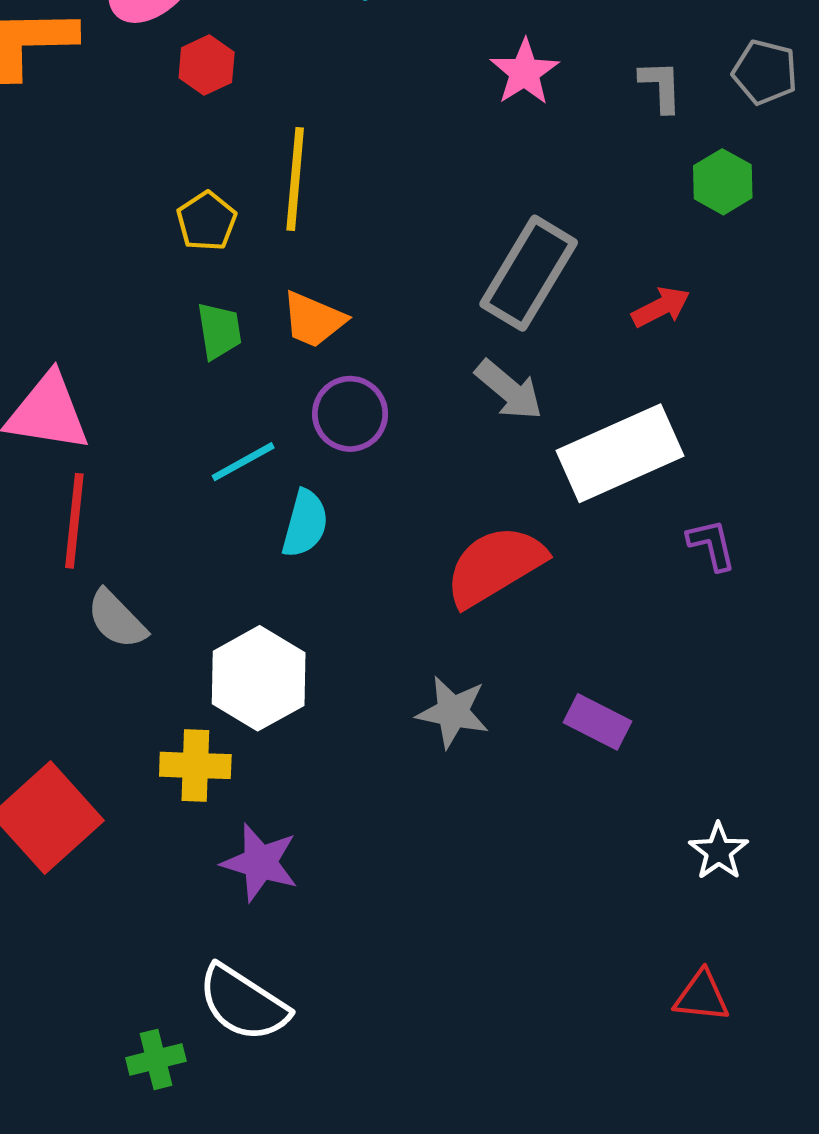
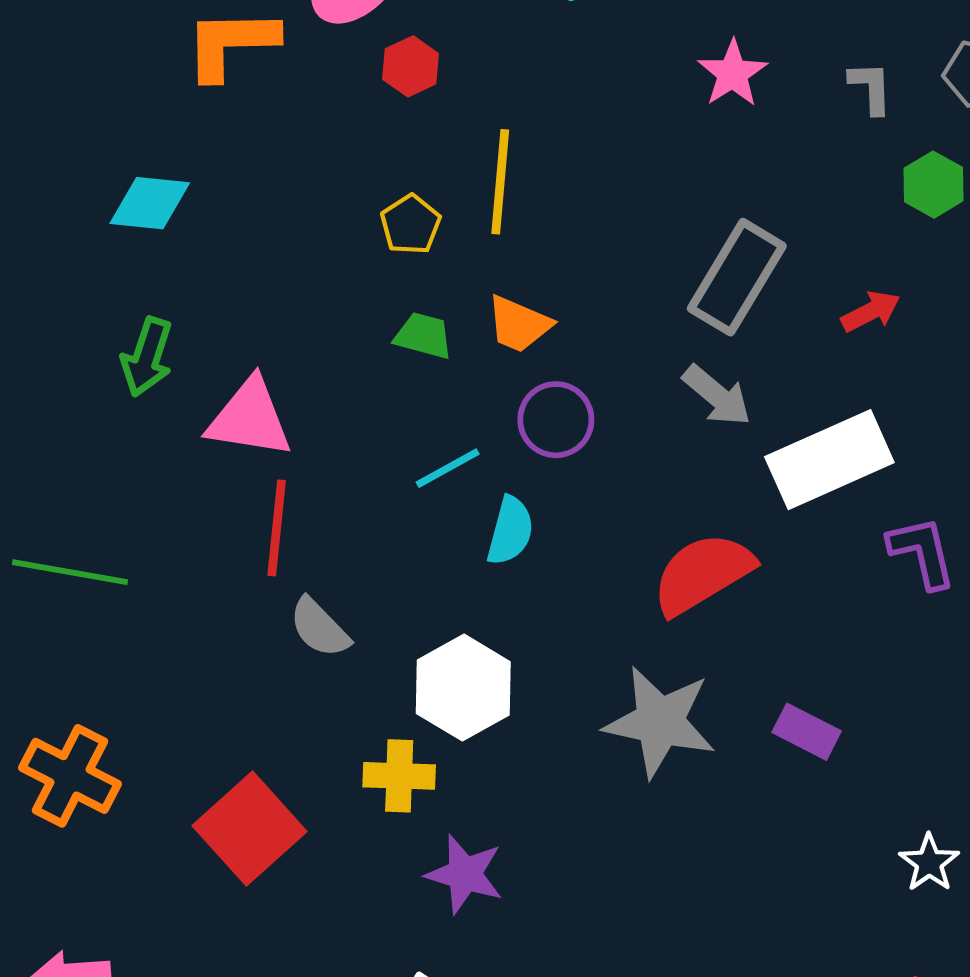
green trapezoid: (219, 331) -> (423, 336), turned -66
purple L-shape: (712, 545) -> (922, 552), size x1.4
gray star: (453, 712) -> (660, 722), size x1.5

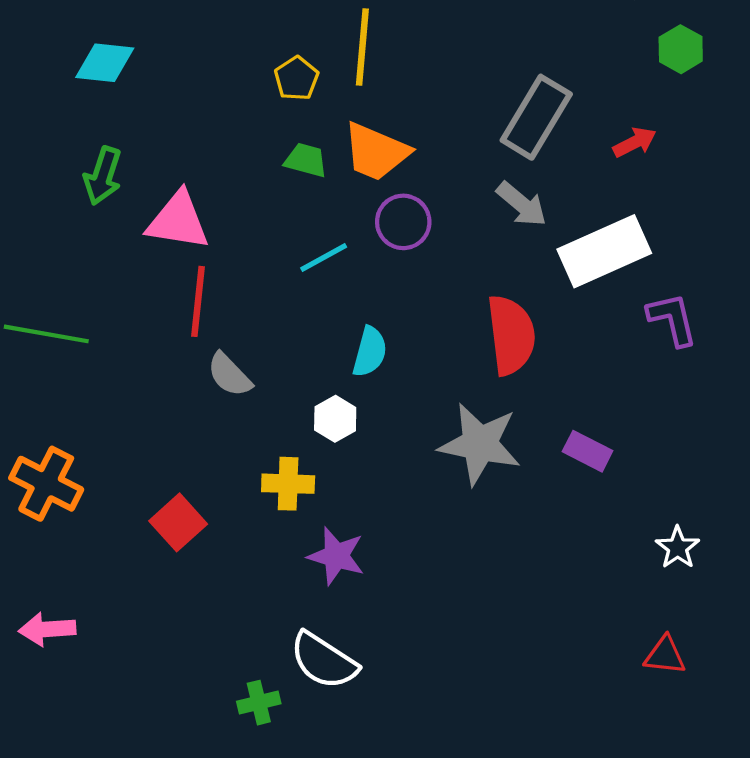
orange trapezoid: (519, 324) -> (376, 152), size x1.4
cyan semicircle: (510, 531) -> (370, 352), moved
red semicircle: (703, 574) -> (511, 335), turned 114
white hexagon: (463, 688) -> (335, 419), size x0.6
red square: (250, 829) -> (178, 522), size x0.7

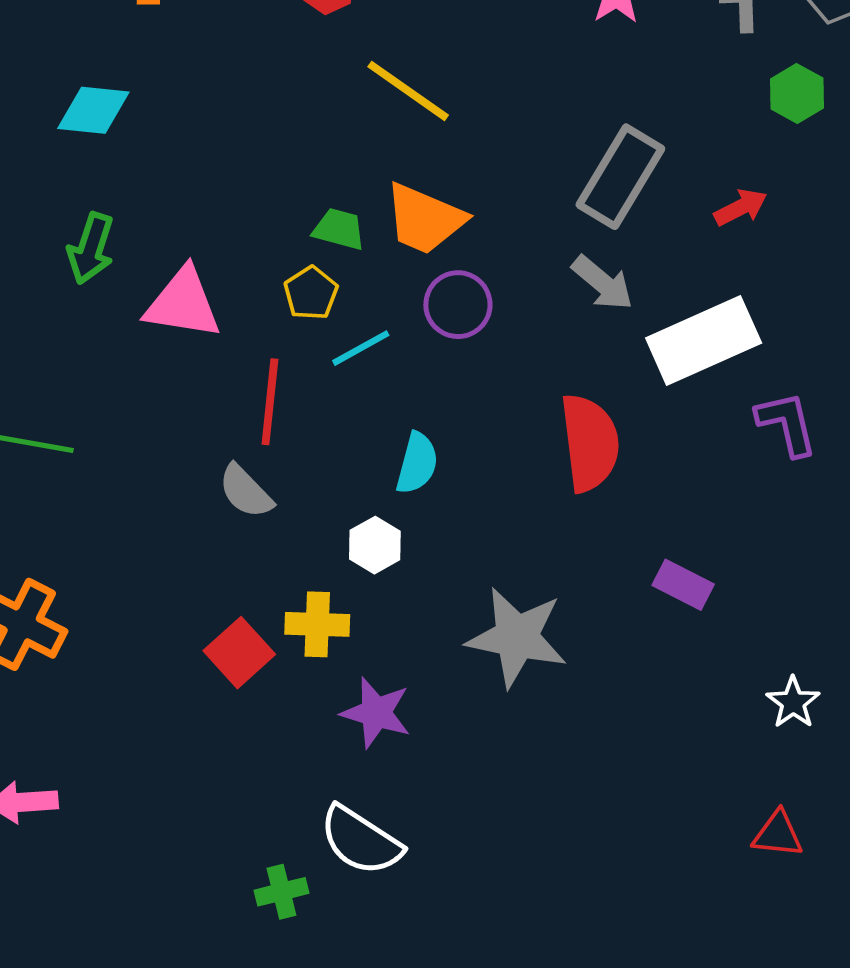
yellow line: (362, 47) -> (408, 91), turned -60
yellow pentagon: (296, 78) -> (311, 293), moved
red line: (198, 301) -> (270, 402), moved
gray star: (480, 444) -> (517, 637), moved
red square: (178, 522) -> (239, 653), moved

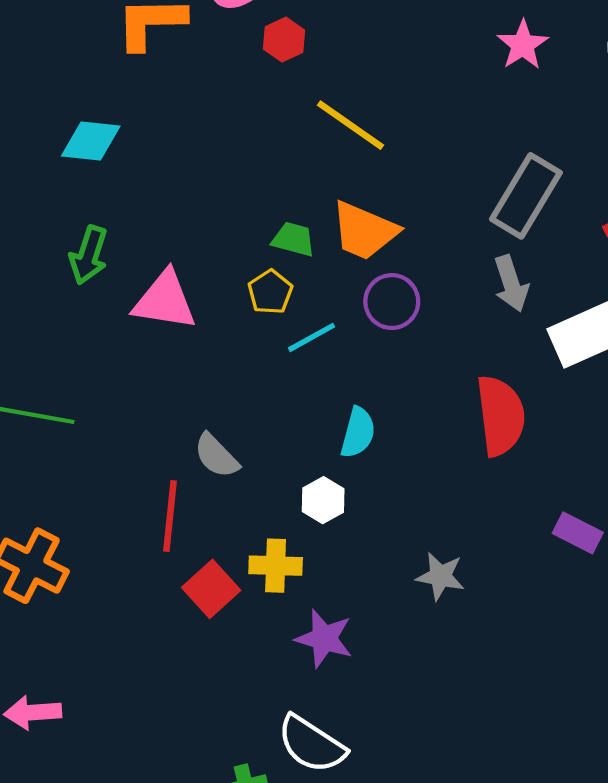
gray arrow: (603, 283) -> (511, 284), turned 32
red line: (270, 402) -> (170, 516), moved
gray star: (517, 637) -> (440, 576), size x0.6

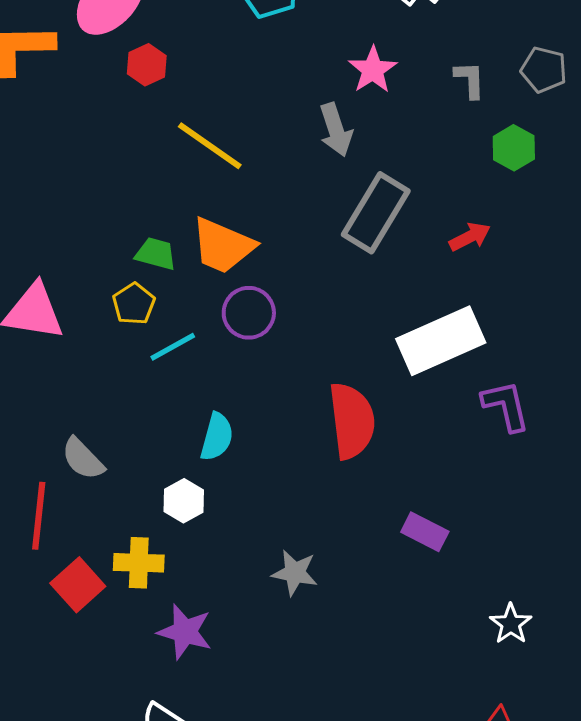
gray arrow: (511, 284) -> (336, 130), moved

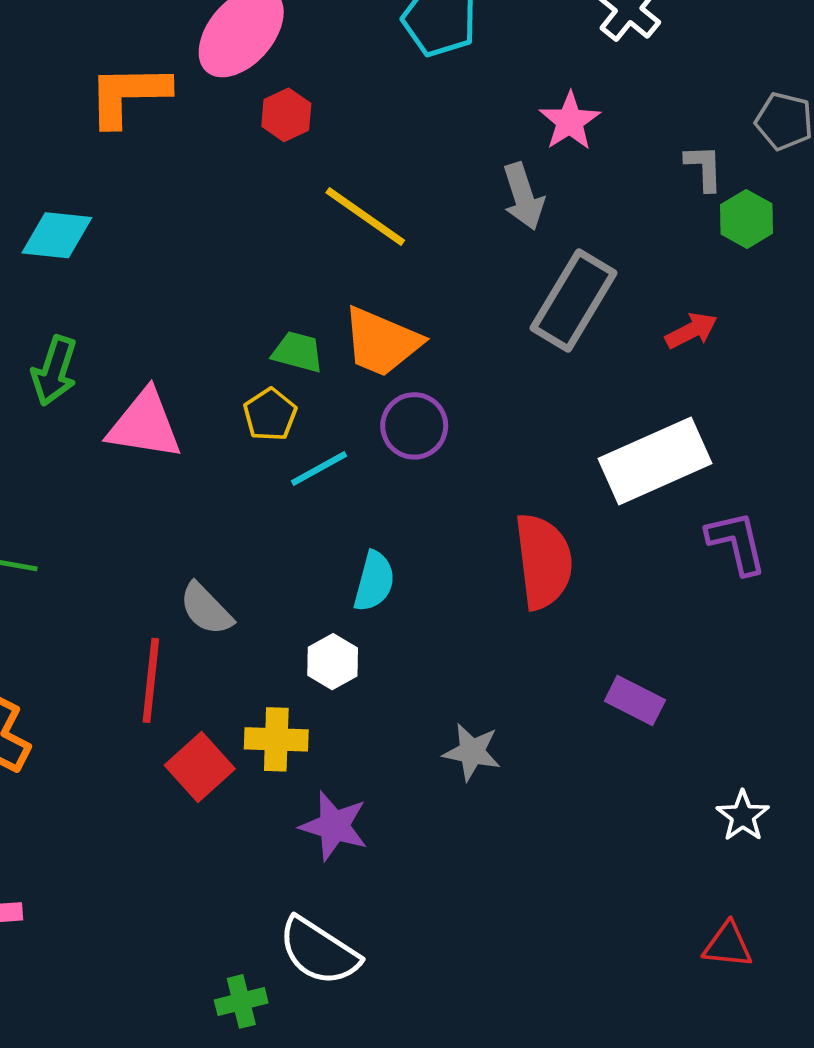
gray L-shape: (470, 80) -> (704, 168), moved

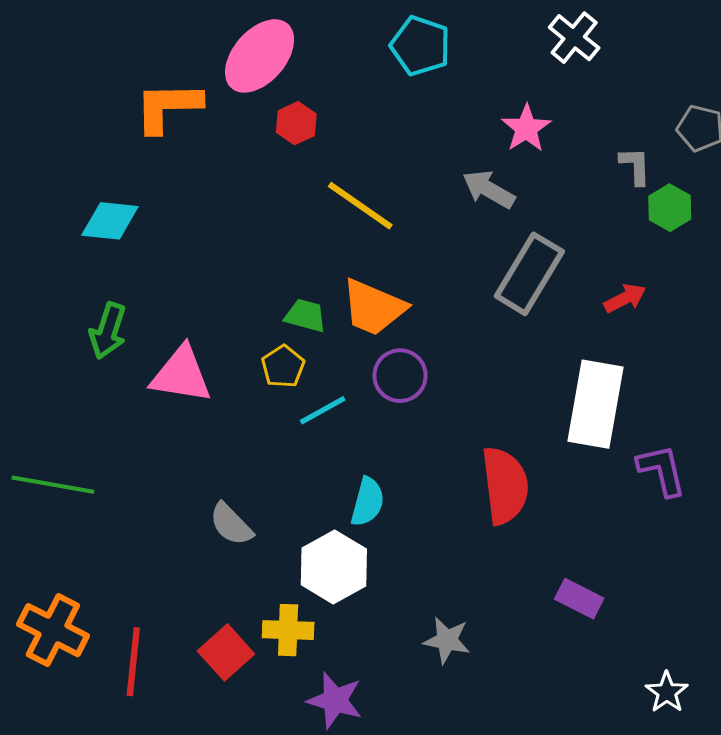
gray arrow: (523, 196) -> (489, 189), turned 138
white rectangle: (655, 461) -> (595, 404), turned -56
white hexagon: (333, 662) -> (334, 567), size x1.6
red line: (151, 680) -> (133, 662), moved

